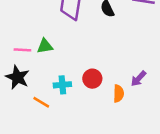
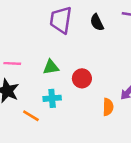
green triangle: (45, 46) -> (51, 67), moved
red circle: (92, 79) -> (82, 78), moved

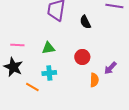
black semicircle: (97, 22) -> (85, 22), moved
red circle: (82, 78) -> (82, 57), moved

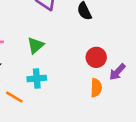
green triangle: (48, 48) -> (35, 45), turned -32
red circle: (82, 57) -> (96, 57), moved

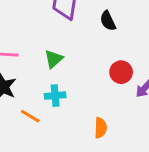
orange semicircle: (96, 88) -> (101, 128), moved

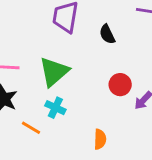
green triangle: (54, 59) -> (54, 72), size x1.6
cyan cross: (55, 96) -> (55, 108), turned 30

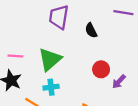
cyan cross: (55, 108) -> (51, 87), turned -32

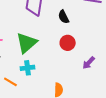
red circle: (101, 69) -> (68, 43), moved

